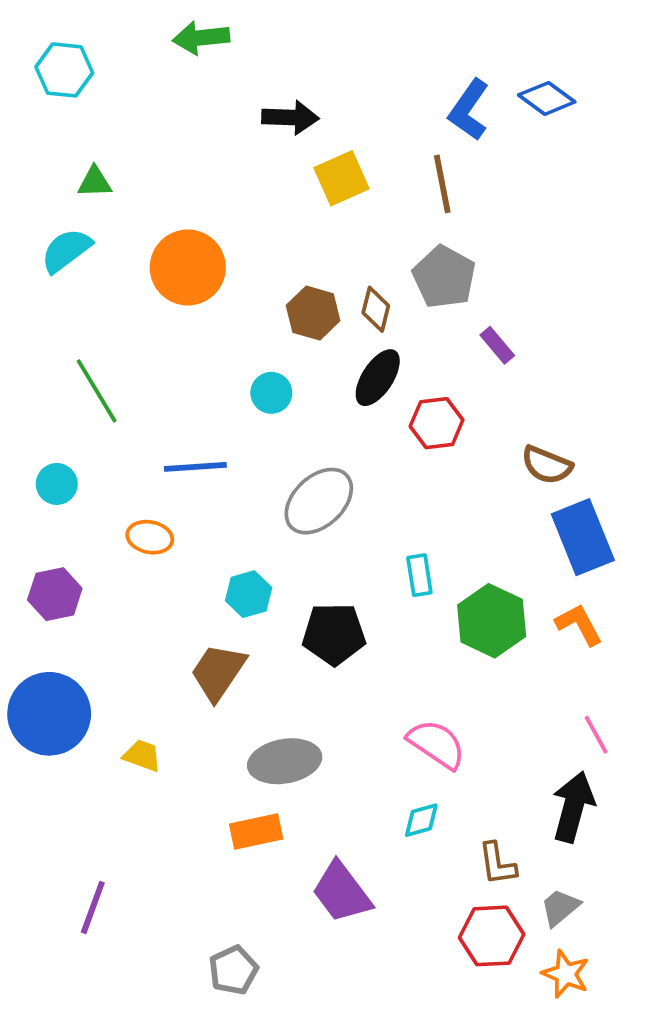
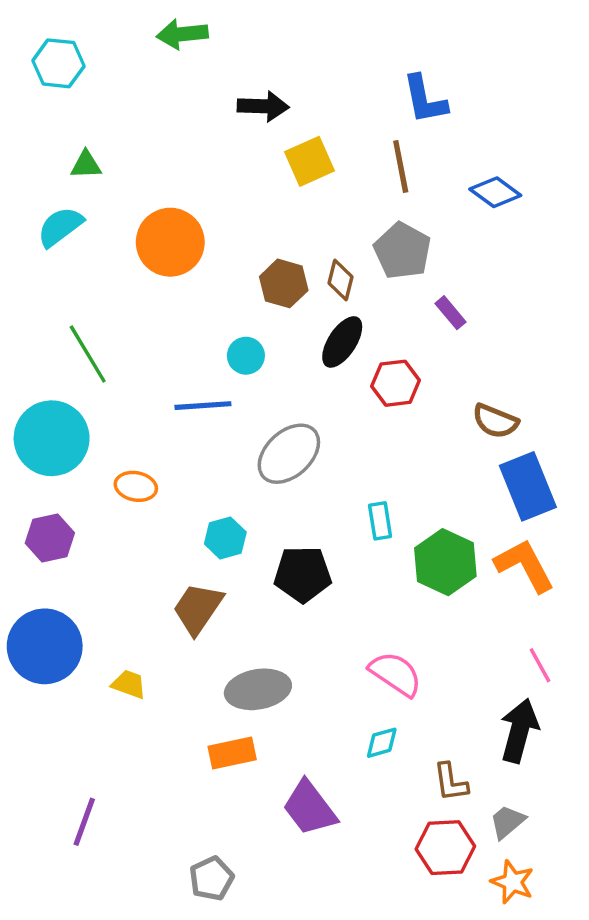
blue diamond: (547, 98) -> (495, 192), moved
blue L-shape: (469, 110) -> (425, 99), turned -46
blue line: (195, 467) -> (203, 406), moved
cyan circle: (57, 484) -> (52, 438), size x2.0
orange L-shape: (579, 625) -> (525, 566), size x1.4

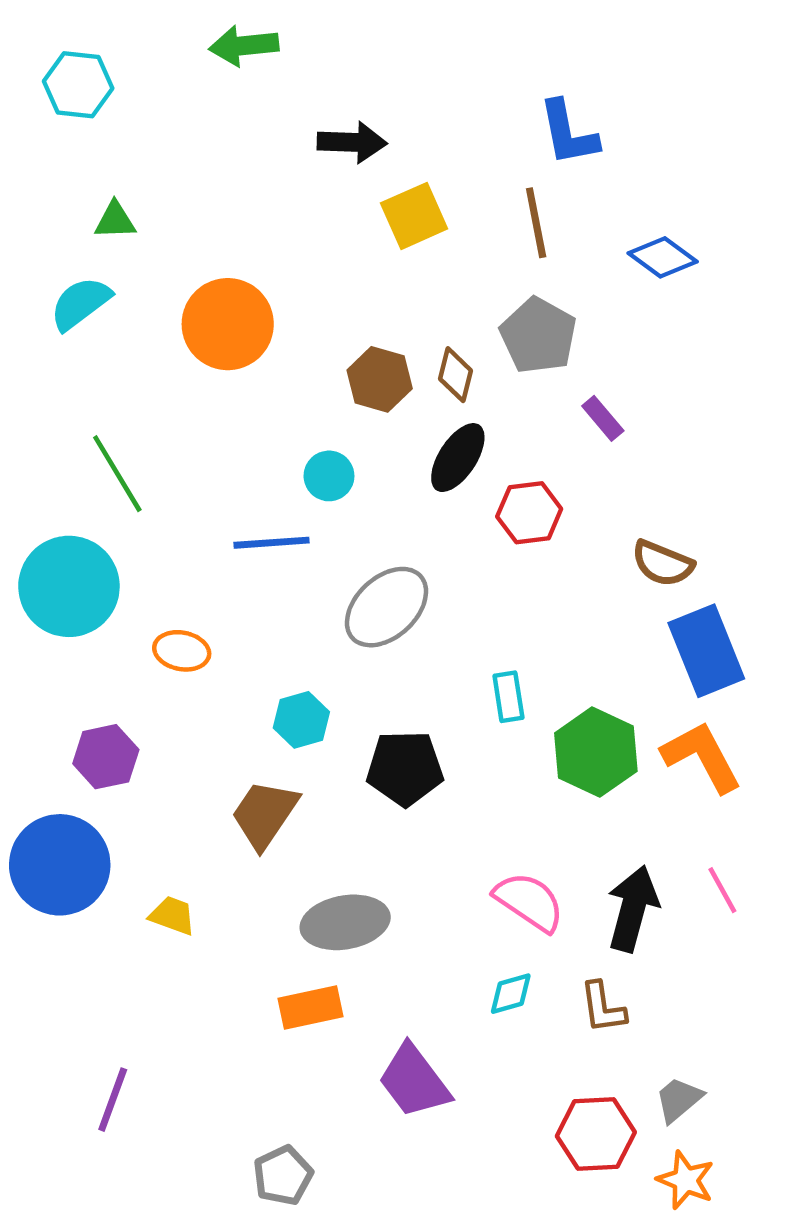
purple hexagon: (50, 538) -> (106, 757), moved
black arrow: (519, 731) -> (633, 909), moved
brown L-shape: (451, 782) -> (603, 1007), moved

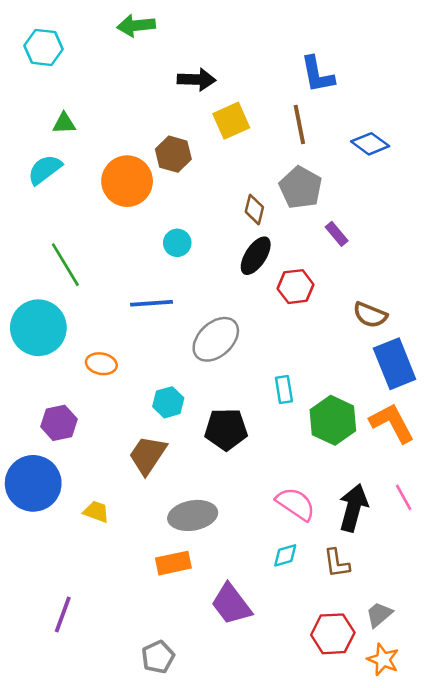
brown hexagon: (380, 379) -> (173, 154), moved
cyan circle: (329, 476) -> (177, 243), moved

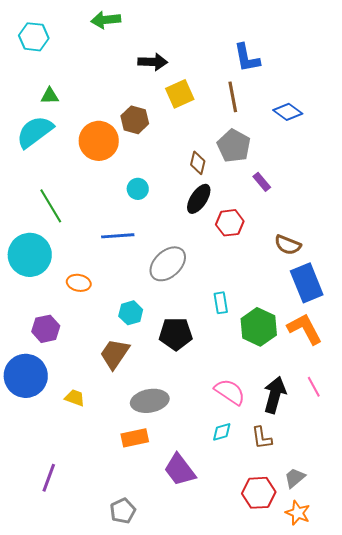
cyan semicircle: (45, 170) -> (35, 132), size x1.4

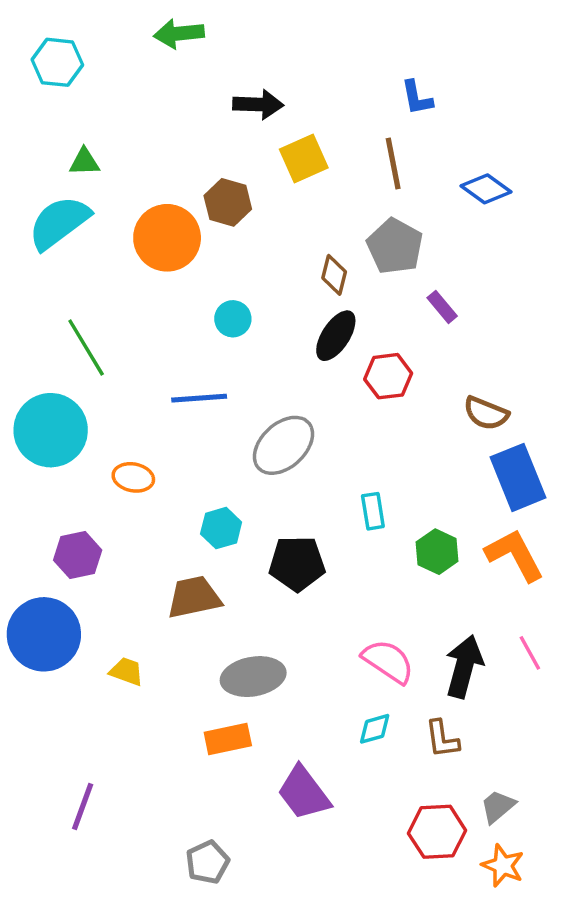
blue L-shape: (247, 58) -> (417, 98), size x0.7
green hexagon: (259, 327) -> (437, 552), size x0.7
brown trapezoid: (115, 354) -> (194, 597), turned 44

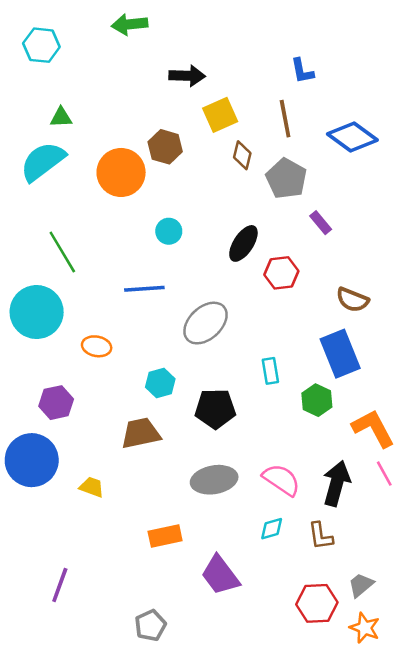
blue diamond: (486, 189) -> (352, 137), size x1.4
brown diamond: (334, 275) -> (242, 155), moved
blue rectangle: (518, 477) -> (340, 354), moved
orange L-shape: (515, 555) -> (373, 428), moved
gray ellipse: (253, 677) -> (214, 480), moved

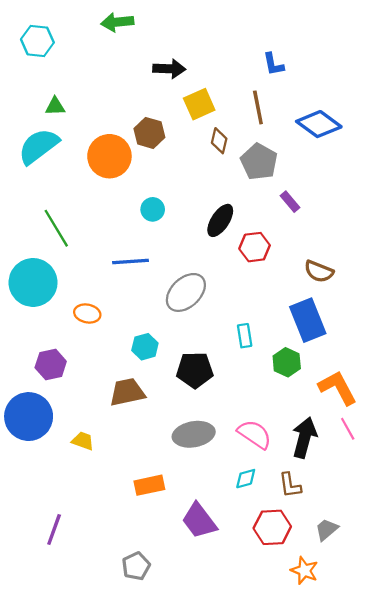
red hexagon: (317, 603) -> (272, 527), moved
orange star: (365, 628) -> (304, 571), moved

